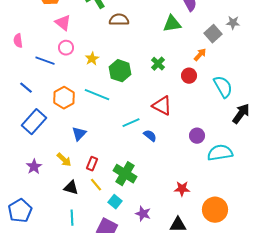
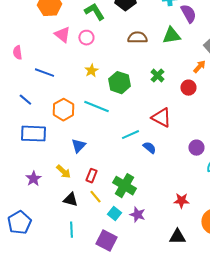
brown semicircle: (119, 20) -> (137, 38), moved
pink circle: (66, 48) -> (86, 38), moved
blue rectangle: (34, 122) -> (33, 134), turned 50
purple star: (143, 214) -> (137, 215), moved

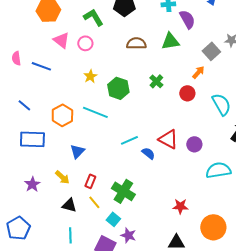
blue line: (44, 73) -> (41, 66), moved
red triangle: (161, 118) -> (168, 139), moved
purple circle: (196, 148) -> (194, 144), moved
purple star: (137, 215) -> (128, 235), moved

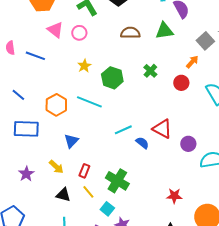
purple circle: (194, 144) -> (188, 144), moved

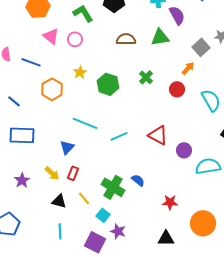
cyan line: (89, 102) -> (85, 123), moved
orange hexagon: (56, 105) -> (52, 89), moved
blue semicircle: (142, 143) -> (138, 180), moved
red rectangle: (84, 171) -> (73, 173), moved

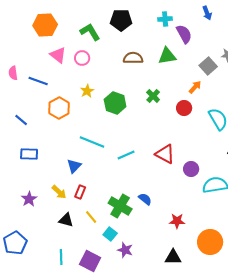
blue rectangle: (22, 135) -> (29, 154), size x0.7
cyan line: (60, 231) -> (61, 257), moved
purple square: (95, 242) -> (90, 261), moved

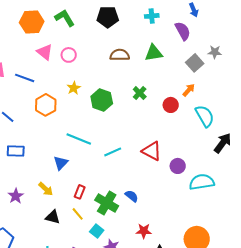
green L-shape: (90, 32) -> (65, 18), moved
purple semicircle: (184, 34) -> (183, 31), moved
orange arrow: (195, 87) -> (189, 90), moved
red rectangle: (80, 192) -> (80, 192), moved
red star: (177, 221) -> (144, 231), moved

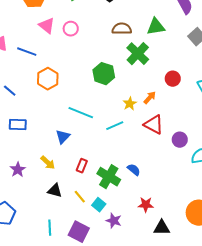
yellow star: (74, 88) -> (130, 104), moved
orange arrow: (189, 90) -> (150, 98), moved
green cross: (140, 93) -> (138, 54), moved, size x1.6
yellow line: (78, 214) -> (80, 197), moved

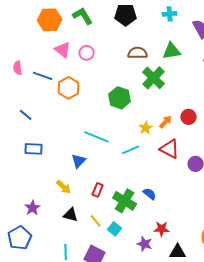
orange hexagon: (48, 79) -> (69, 88), moved
red circle: (173, 79) -> (189, 117), moved
purple star: (18, 170) -> (33, 208), moved
purple star: (114, 221) -> (145, 244), moved

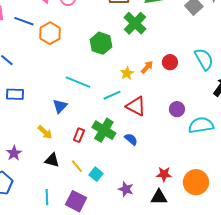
red triangle: (170, 149) -> (136, 106), moved
green cross: (125, 201) -> (104, 130), moved
red star: (162, 229) -> (164, 174), moved

